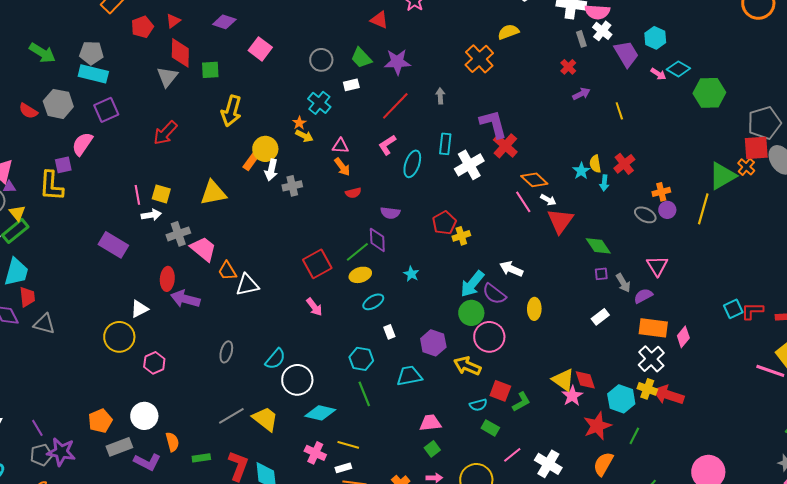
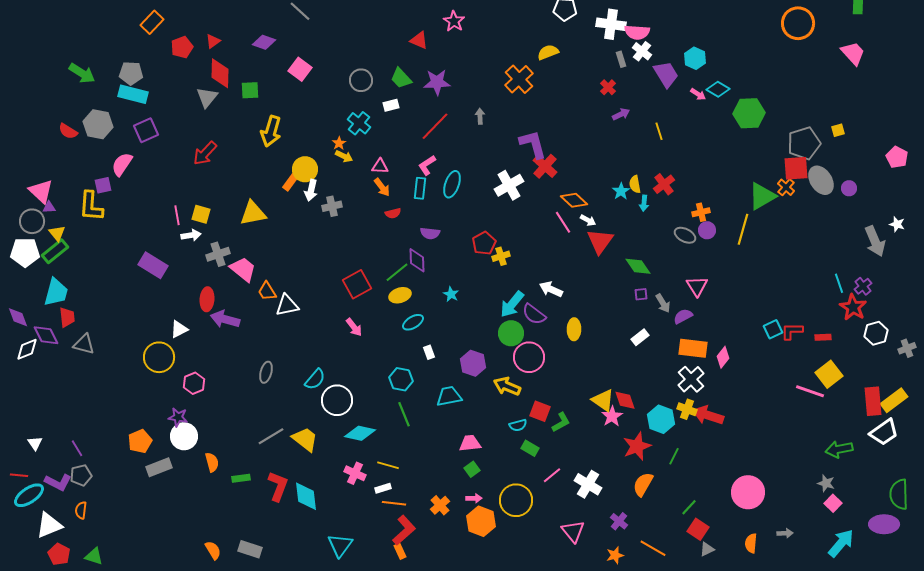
cyan rectangle: (445, 144) -> (420, 188), moved
purple star: (61, 452) -> (178, 417), moved, size x0.7
purple L-shape: (147, 462) -> (58, 482), moved

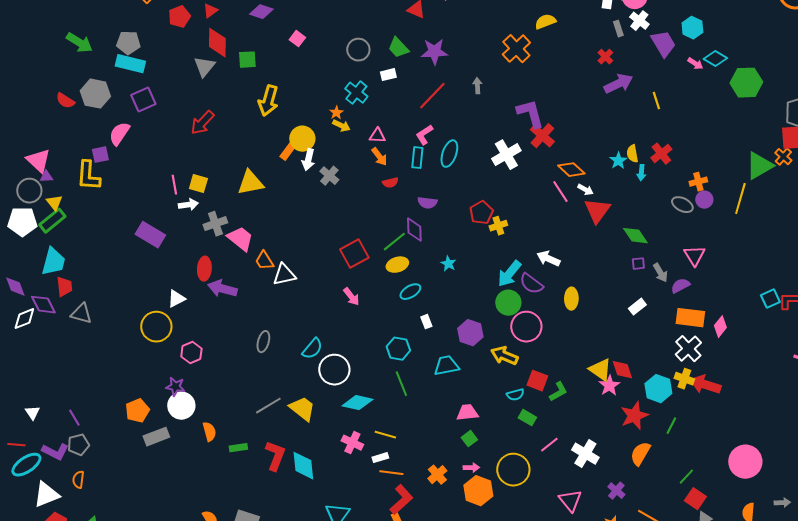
pink square: (300, 69) -> (297, 39), size x0.7
purple arrow: (621, 114) -> (618, 84), size x1.6
gray cross: (332, 206) -> (329, 176), turned -36

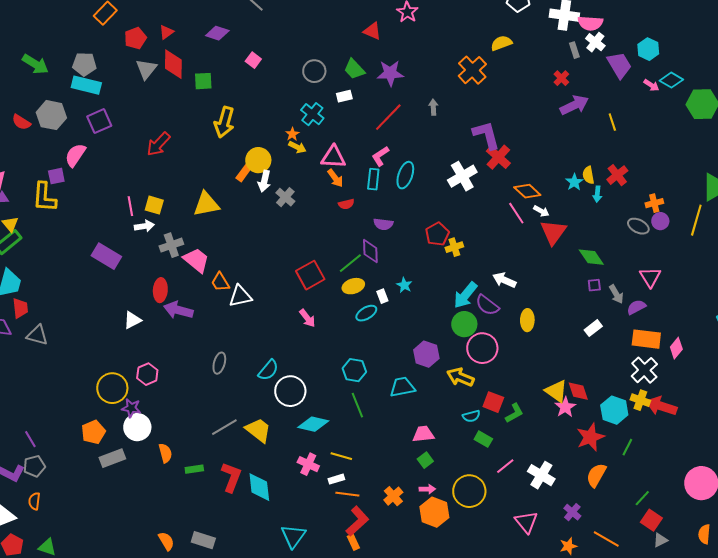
gray triangle: (204, 67) -> (146, 69), moved
pink triangle: (377, 136) -> (333, 157), size x1.5
white rectangle: (426, 322) -> (382, 296), moved
yellow circle: (156, 327) -> (112, 388), moved

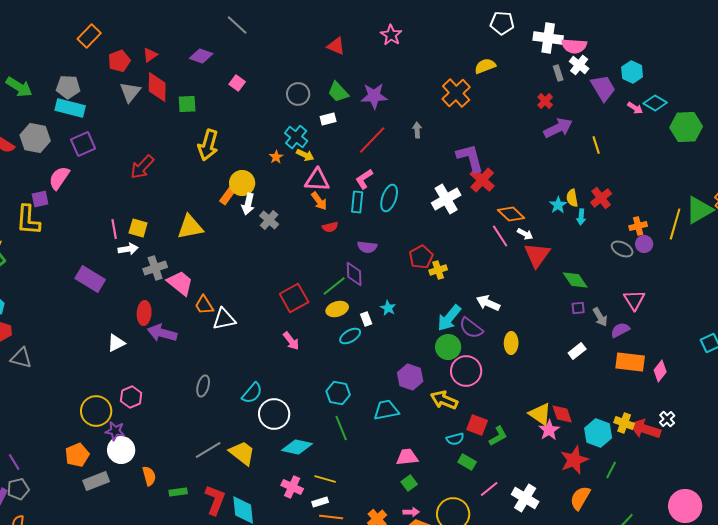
red triangle: (372, 31) -> (336, 46), moved
yellow arrow: (297, 147) -> (305, 155), moved
yellow line: (696, 220) -> (675, 224), moved
white cross: (644, 370) -> (667, 419), moved, size x0.6

